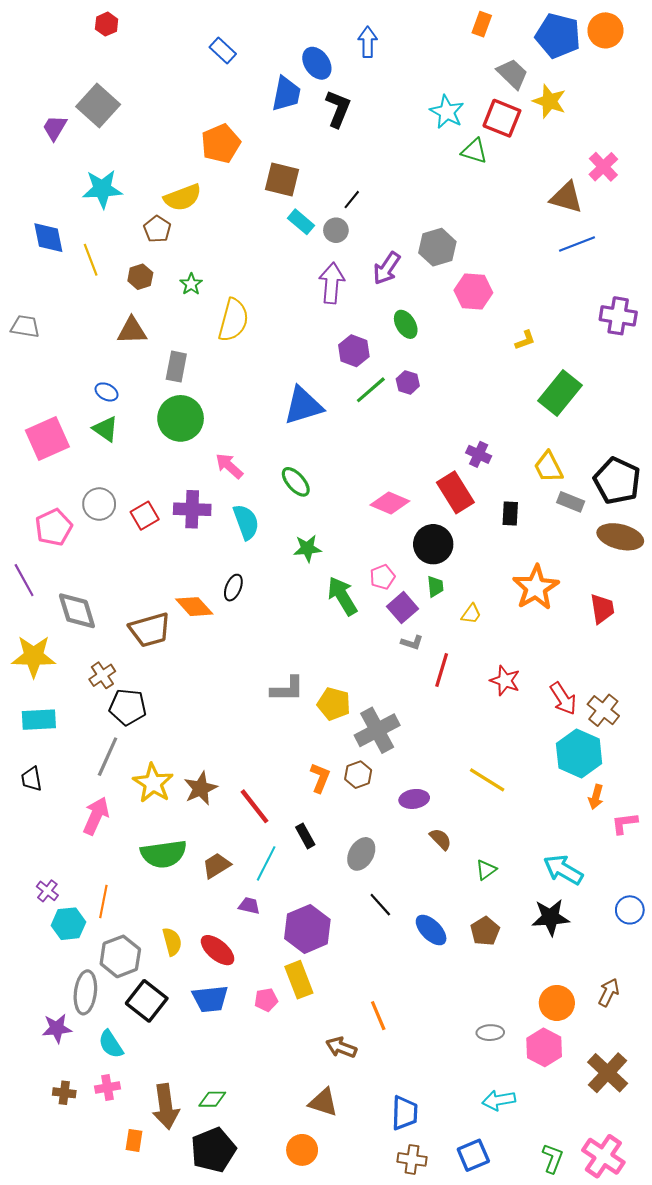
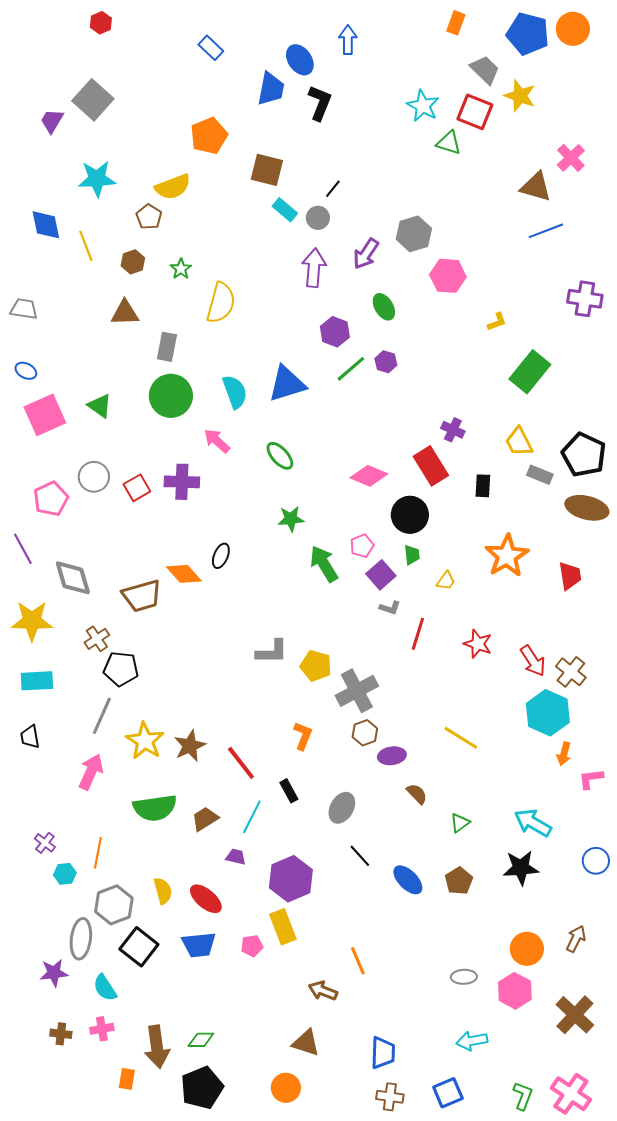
blue ellipse: (107, 392) -> (26, 371), moved
cyan semicircle: (246, 522) -> (235, 392), moved
brown hexagon: (358, 775) -> (365, 733), moved
cyan hexagon: (68, 924) -> (65, 874), size x0.7

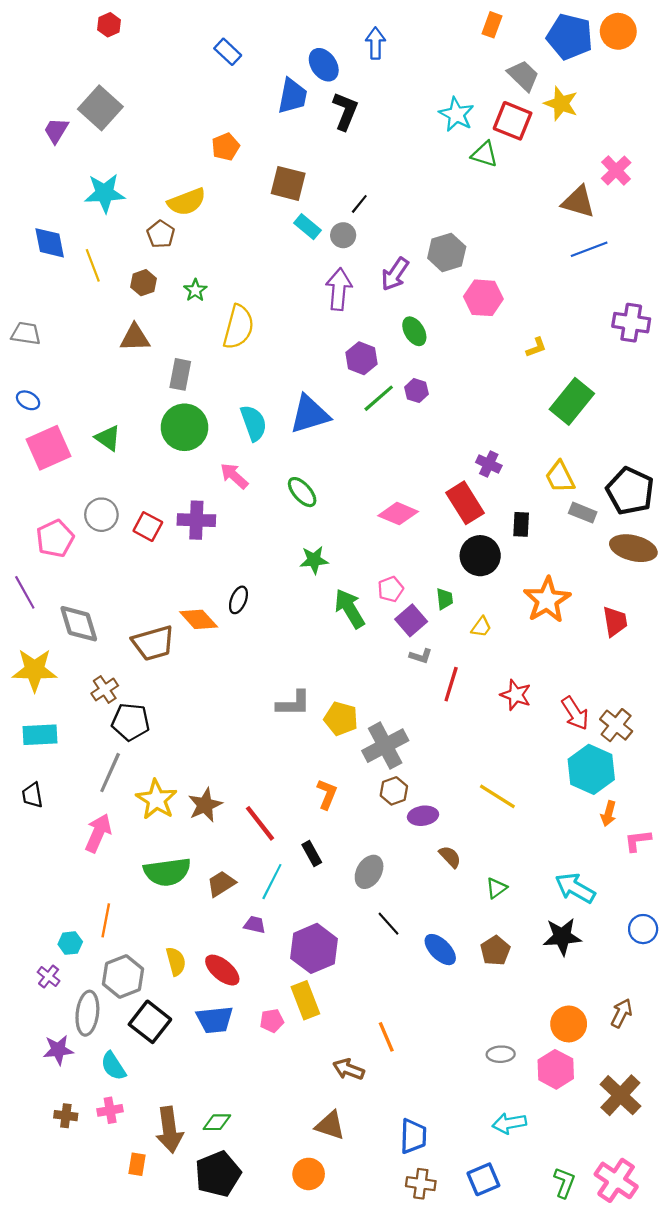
orange pentagon: (209, 136) -> (226, 147), size x0.7
red square: (137, 488) -> (148, 527), turned -32
black circle: (410, 515) -> (480, 556), moved
purple cross: (45, 843) -> (49, 976), moved

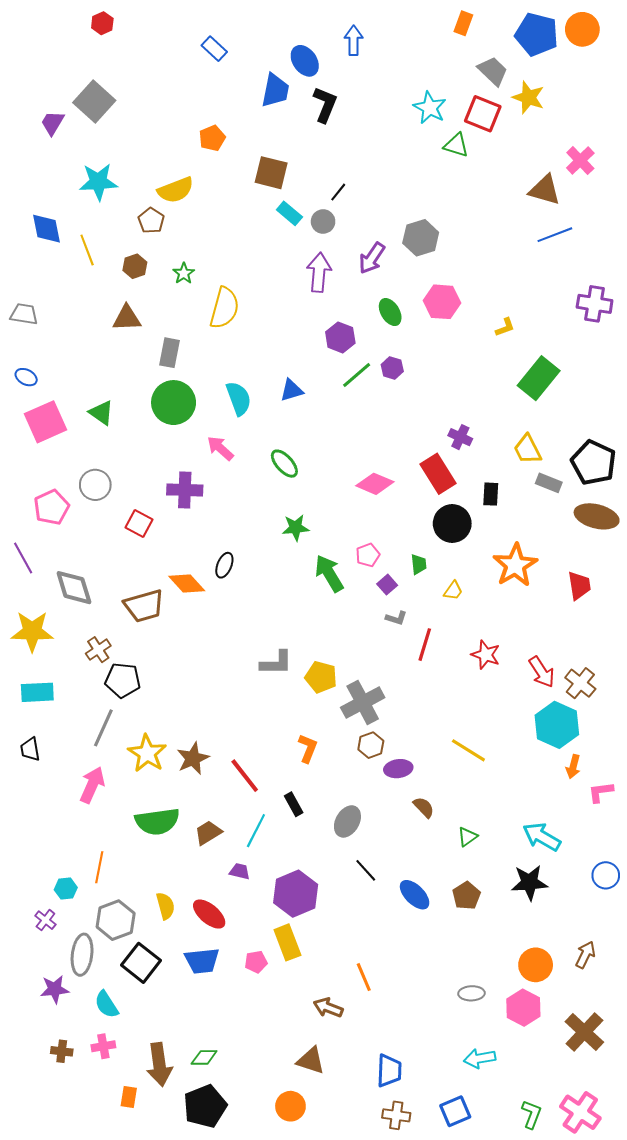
pink hexagon: (483, 298) -> (442, 302), moved
blue triangle: (310, 414) -> (292, 390), size x0.6
red square: (148, 527) -> (139, 524), moved
purple square: (411, 620) -> (387, 585), size x0.7

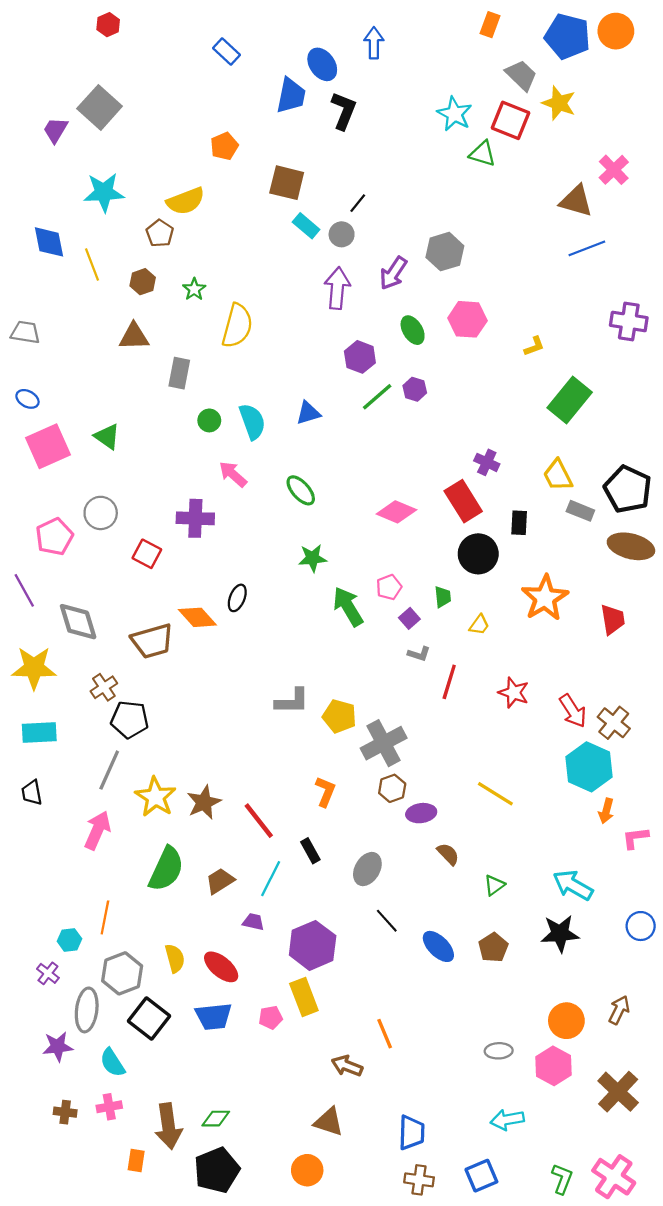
green circle: (174, 403) -> (209, 420), moved, size x0.5
green semicircle: (157, 821) -> (166, 869), turned -57

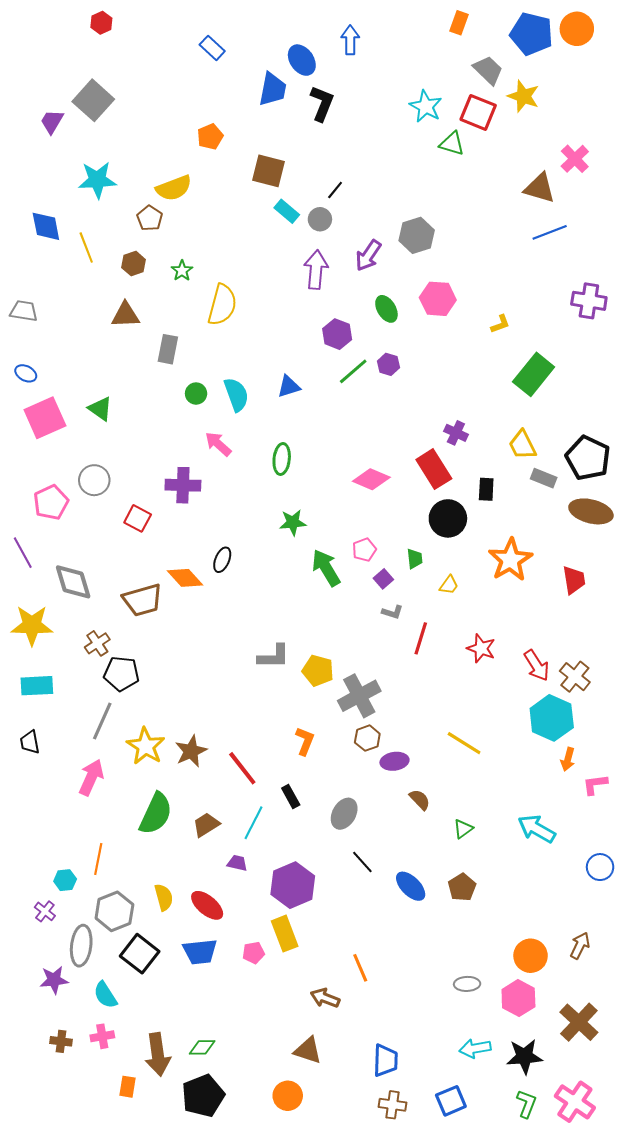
green ellipse: (301, 490) -> (282, 459), turned 48
black star: (560, 934) -> (524, 1056), moved

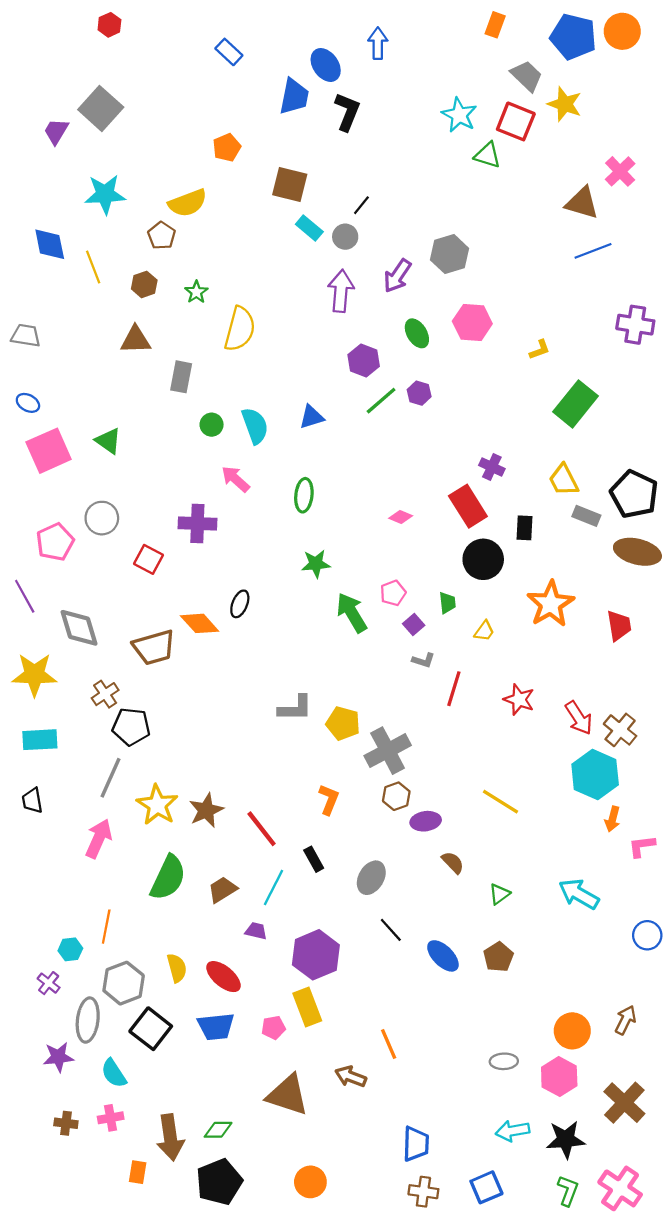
pink diamond: (371, 479) -> (401, 517), size x0.6
brown triangle: (308, 1050) -> (288, 1095), moved, size x1.4

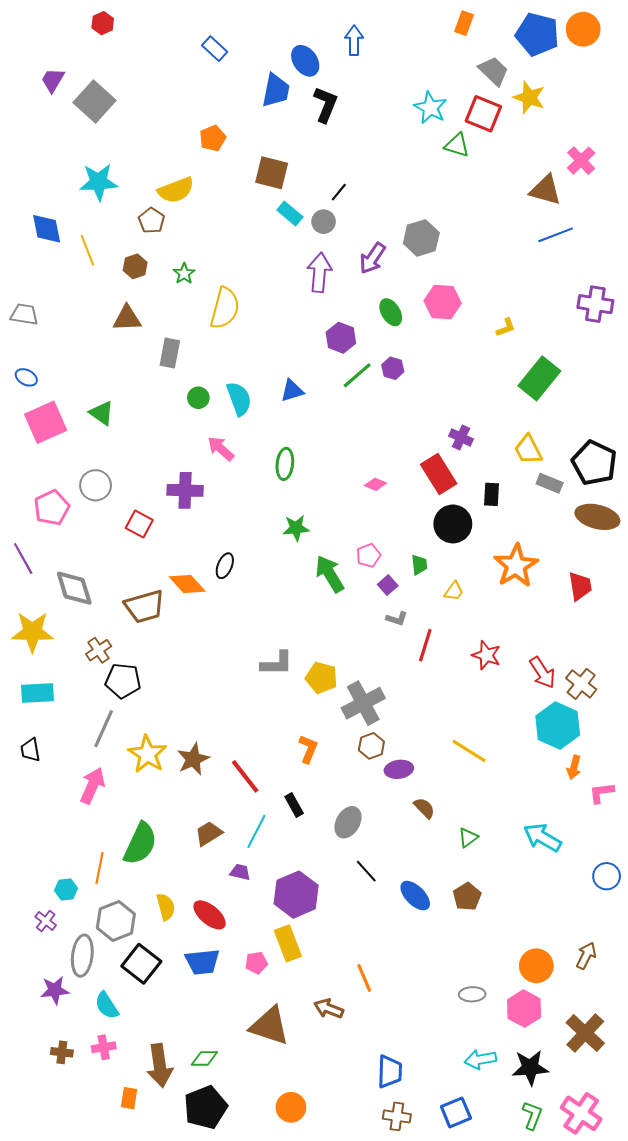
purple trapezoid: (56, 131) -> (53, 80), moved
green semicircle: (168, 878) -> (140, 844), moved

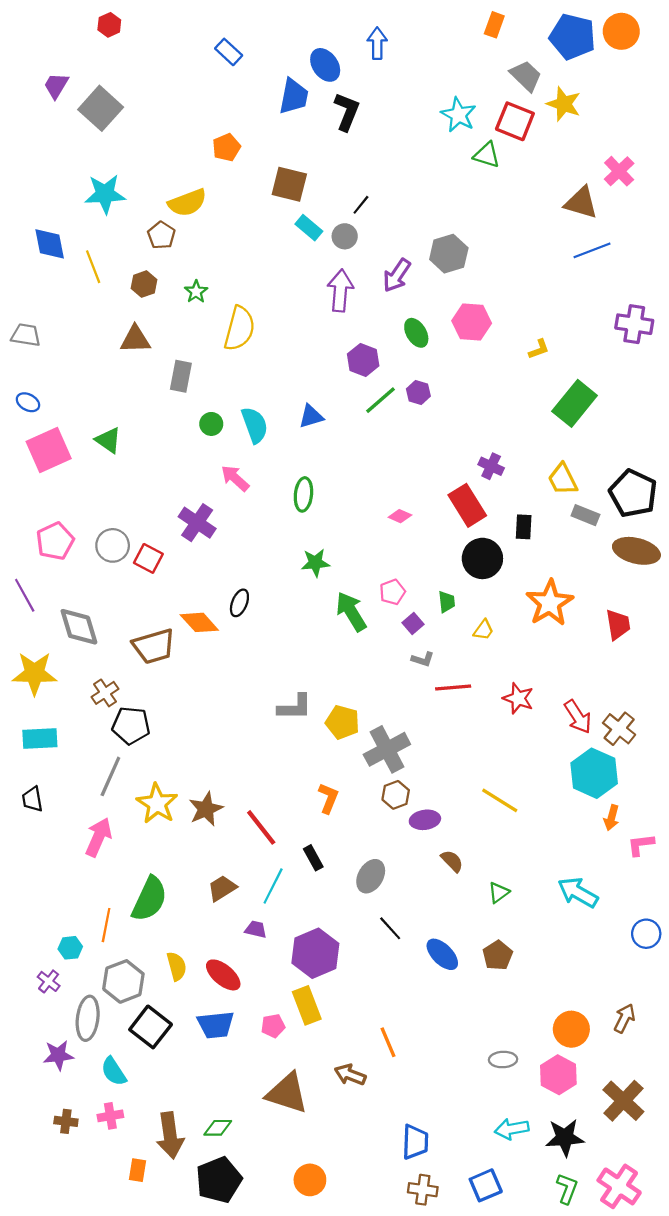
gray circle: (96, 485) -> (113, 545), moved
purple cross: (185, 490) -> (197, 523), turned 32
red line: (425, 645) -> (453, 688), turned 68

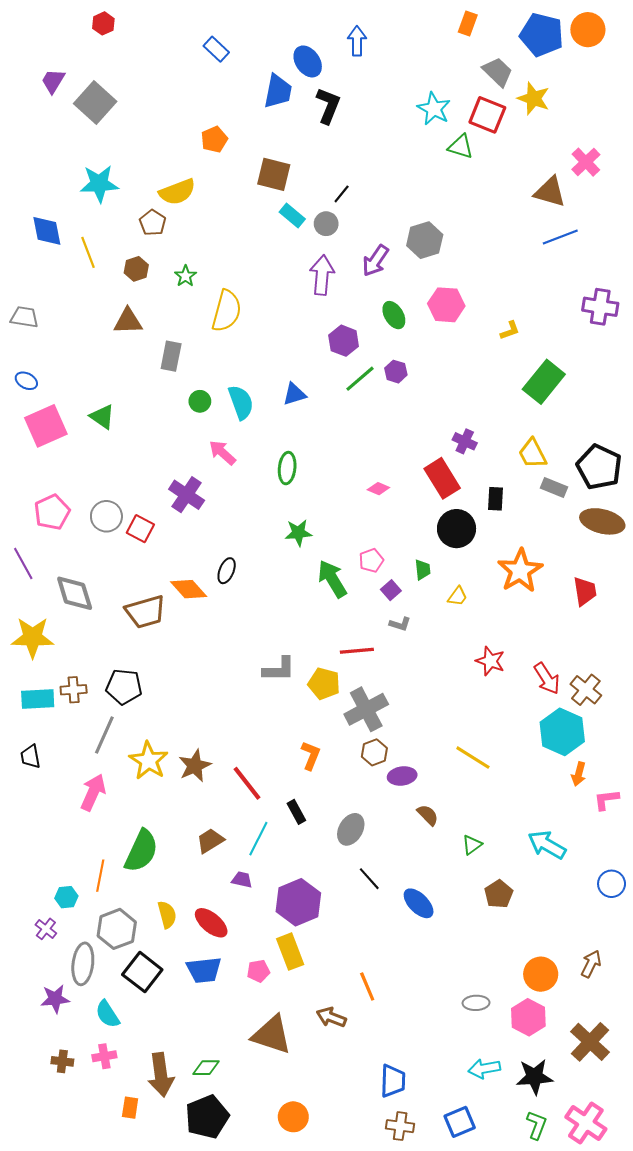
red line: (453, 688) -> (357, 651), moved
brown cross: (105, 693) -> (74, 690), moved, turned 30
brown pentagon: (498, 955) -> (499, 894), moved

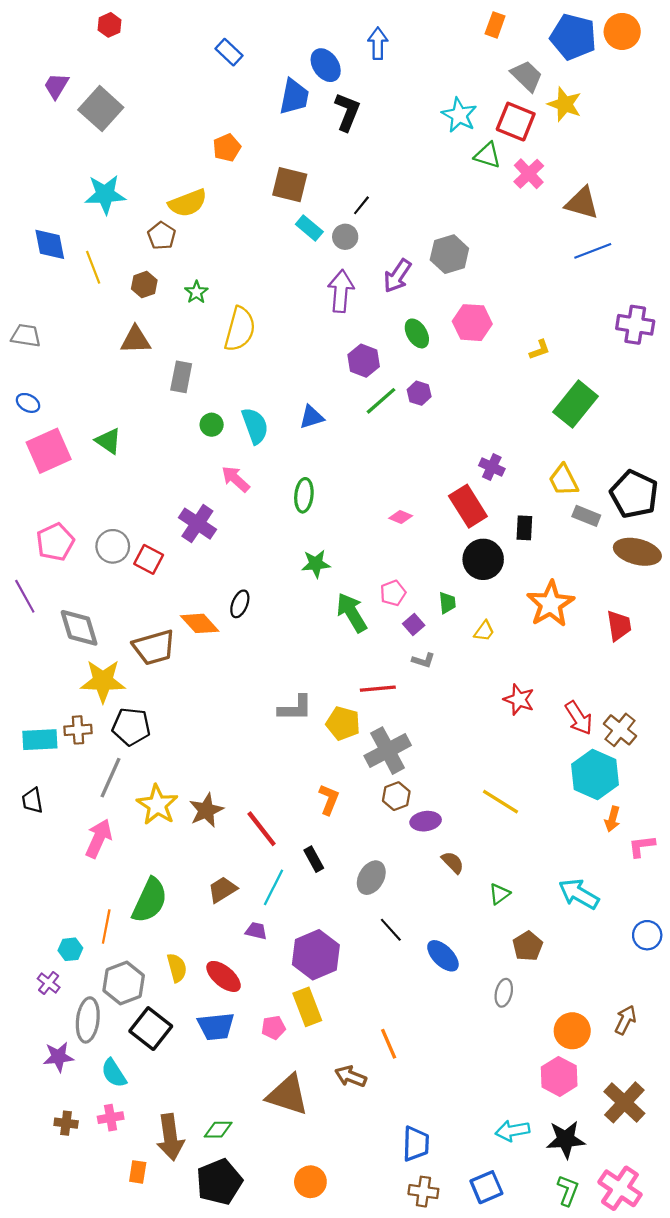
pink cross: (586, 162) -> (529, 174), moved
yellow star: (33, 637) -> (103, 681), moved
gray ellipse: (476, 1003) -> (504, 993), moved, turned -75

